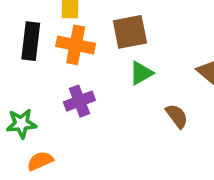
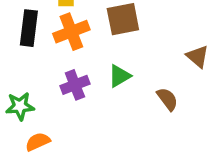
orange cross: (76, 45) -> (71, 32), turned -32
green triangle: (141, 73) -> (119, 76), moved

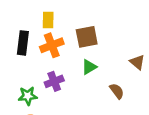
green triangle: (119, 76) -> (89, 67), moved
green star: (20, 106) -> (28, 96), moved

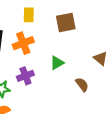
yellow rectangle: (48, 20) -> (29, 15), moved
brown square: (87, 37) -> (66, 22), moved

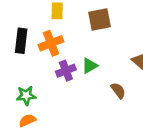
purple cross: (25, 76) -> (66, 71), moved

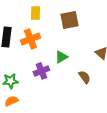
purple cross: (66, 71) -> (41, 71), moved

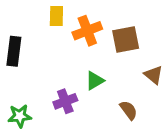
brown square: (69, 20) -> (126, 39), moved
orange cross: (30, 39) -> (87, 31), moved

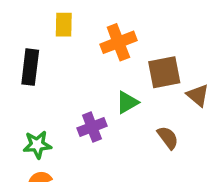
yellow rectangle: (56, 16) -> (64, 25), moved
brown square: (126, 39) -> (164, 72), moved

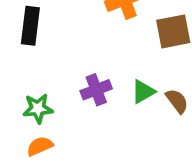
green triangle: (127, 102) -> (143, 92), moved

